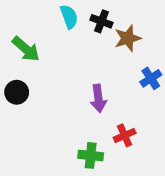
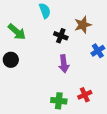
black cross: (101, 21) -> (61, 36), moved
red cross: (125, 135) -> (85, 95), moved

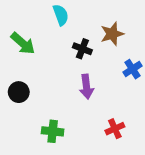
black circle: (11, 60) -> (19, 92), moved
green cross: (59, 101) -> (53, 131), moved

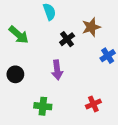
black cross: (82, 49) -> (67, 39), turned 32
purple arrow: (86, 87) -> (57, 70), moved

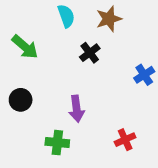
brown star: (91, 27) -> (109, 19), moved
purple arrow: (57, 70) -> (76, 109), moved

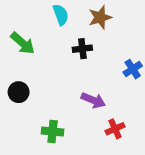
black cross: (90, 53) -> (82, 49), turned 30
purple arrow: (76, 109) -> (93, 100), moved, turned -60

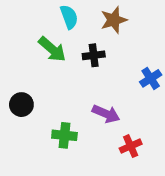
green arrow: (23, 43) -> (52, 49), moved
green cross: (53, 132) -> (64, 135), moved

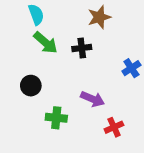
cyan semicircle: (69, 17) -> (36, 14), moved
black circle: (21, 105) -> (31, 86), moved

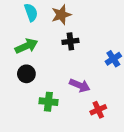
brown star: (99, 17) -> (61, 15), moved
green arrow: (46, 43) -> (26, 46), moved, turned -65

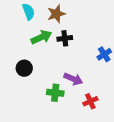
green arrow: (26, 46) -> (41, 37), moved
green cross: (48, 102) -> (55, 93), moved

